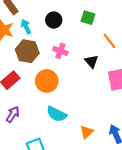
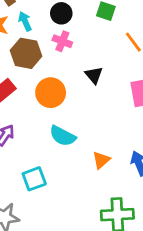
pink cross: (60, 51) -> (62, 41), moved
black triangle: (91, 61) -> (94, 75), moved

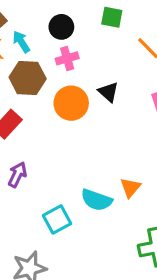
pink cross: (62, 41) -> (67, 58), turned -30
orange circle: (51, 93) -> (71, 103), moved
cyan semicircle: (63, 136) -> (96, 200), moved

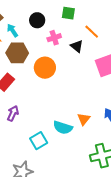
pink cross: (67, 58) -> (54, 38), moved
black triangle: (108, 92) -> (77, 46), moved

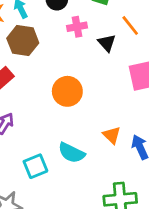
orange circle: (45, 68) -> (67, 91), moved
orange triangle: (84, 119) -> (112, 135), moved, turned -32

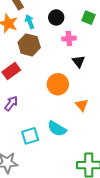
black triangle: (107, 43) -> (79, 61), moved
orange triangle: (112, 135) -> (82, 105), moved

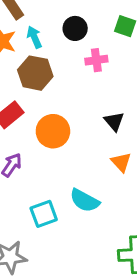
black triangle: (79, 61) -> (114, 121), moved
orange circle: (58, 84) -> (53, 131), moved

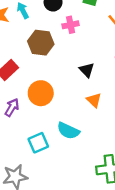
brown hexagon: (35, 73) -> (41, 43), moved
orange circle: (53, 131) -> (41, 93), moved

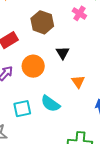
pink cross: (71, 25) -> (79, 13), moved, turned 32
black triangle: (87, 70) -> (63, 53), moved

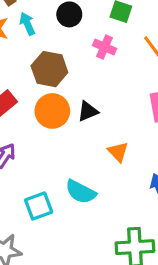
black triangle: (63, 53) -> (88, 111), turned 48
orange circle: (33, 66) -> (52, 111), moved

